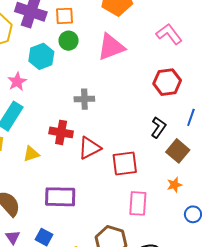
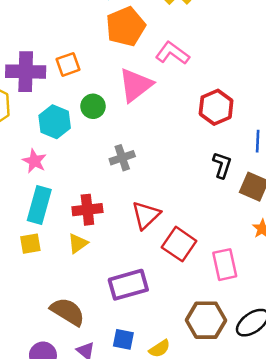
pink L-shape: (169, 34) -> (172, 53), moved
green circle: (69, 41) -> (93, 106), moved
red cross: (61, 132) -> (87, 210), moved
red square: (125, 164) -> (179, 244), moved, turned -32

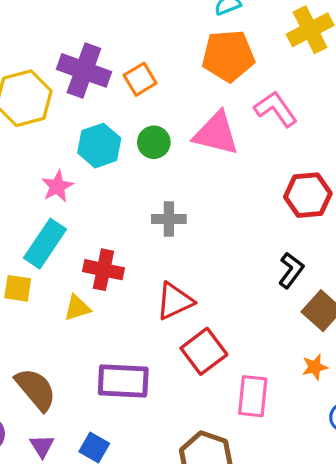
orange square: (68, 64) -> (140, 79), turned -30
pink triangle: (135, 85) -> (216, 133), turned 33

